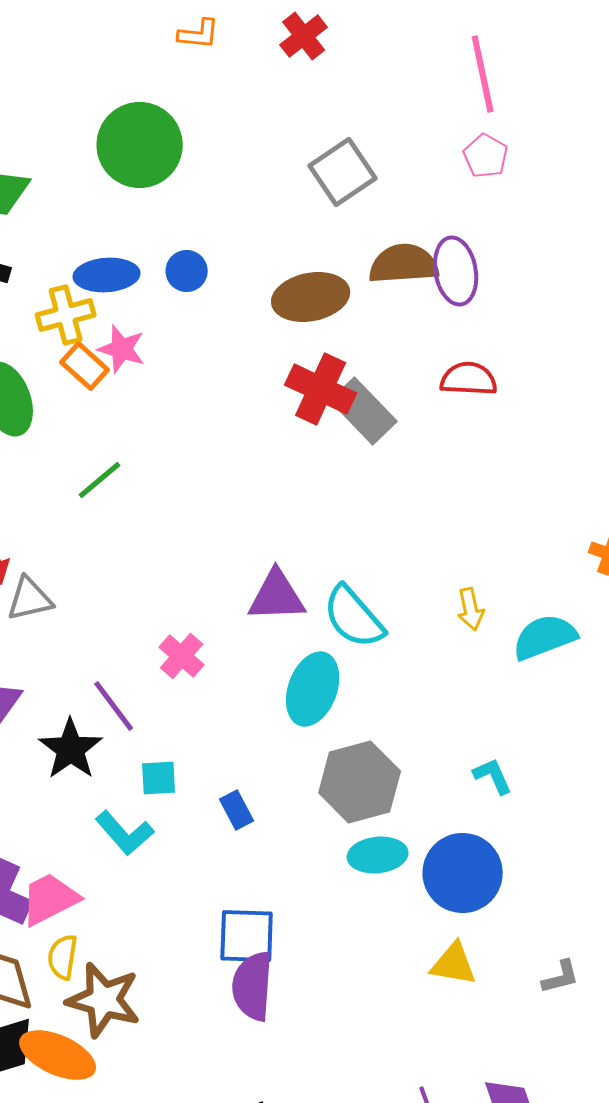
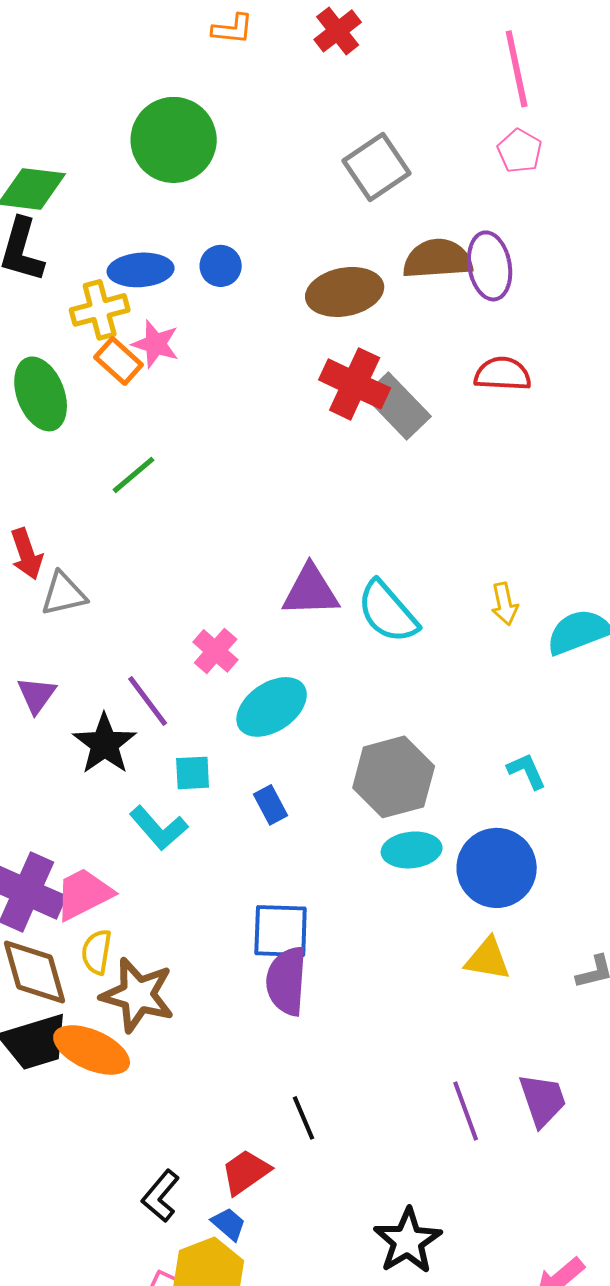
cyan ellipse: (313, 689) -> (272, 707), moved, turned 36

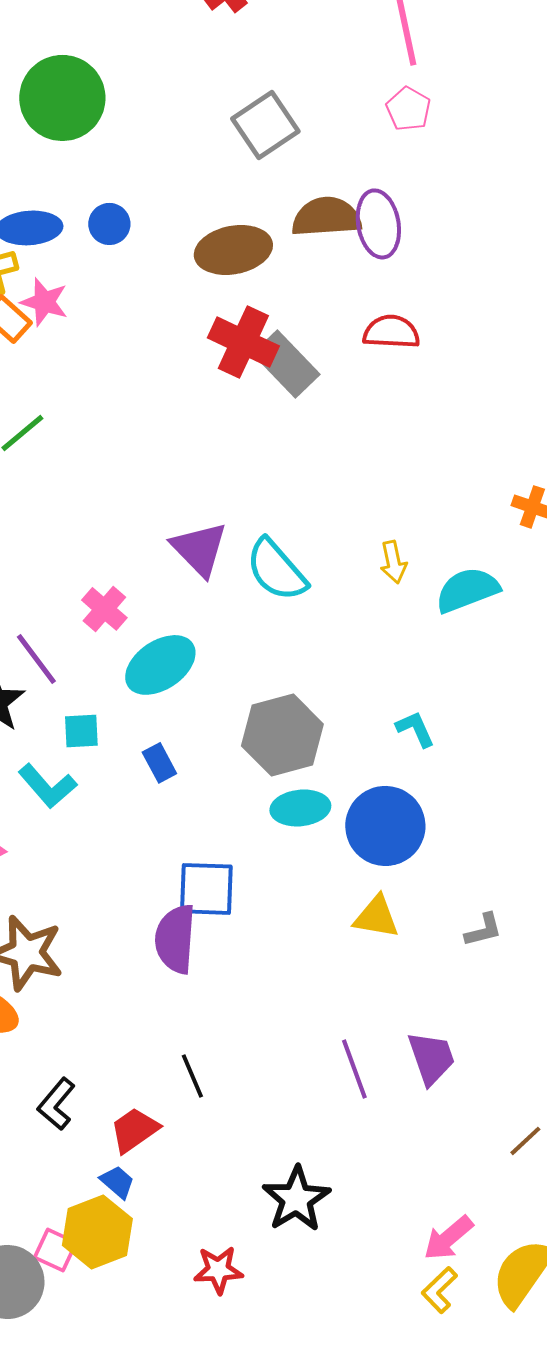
purple triangle: (311, 591) -> (199, 549), turned 48
blue square: (281, 931) -> (206, 889), moved
black L-shape: (161, 1196) -> (56, 1104), moved

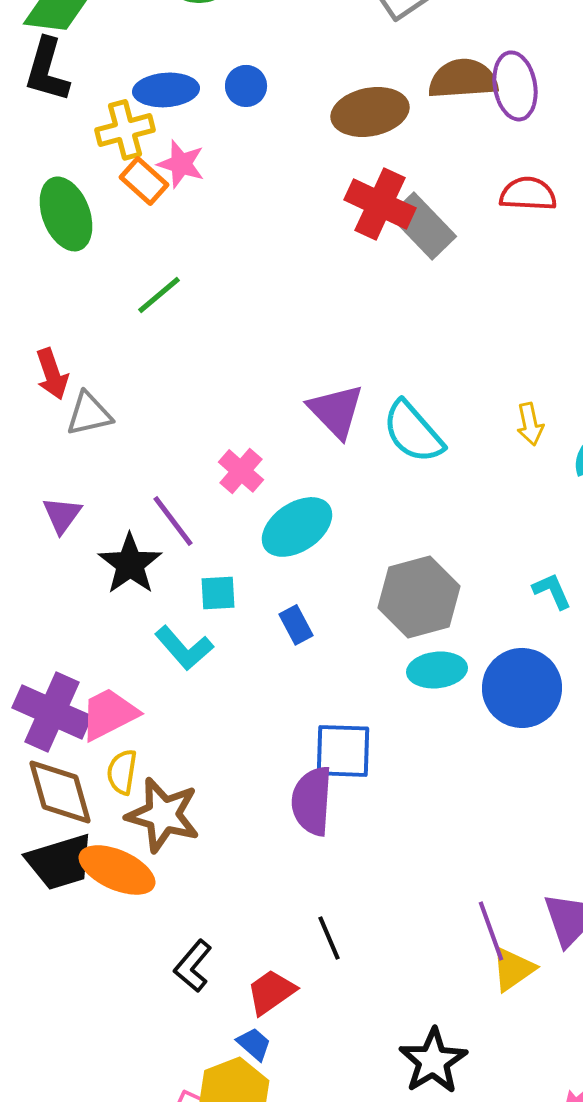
yellow triangle: (376, 917) -> (513, 969), moved, turned -45

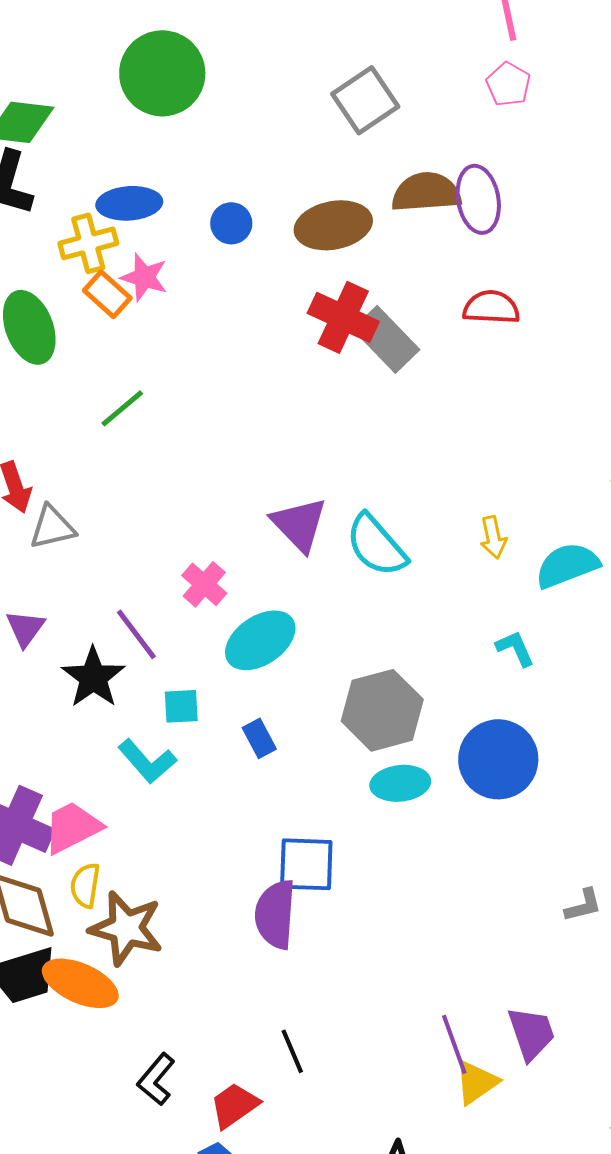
blue circle: (246, 86) -> (231, 223), moved
cyan L-shape: (552, 591) -> (515, 648), moved
blue circle: (522, 688) -> (498, 759), moved

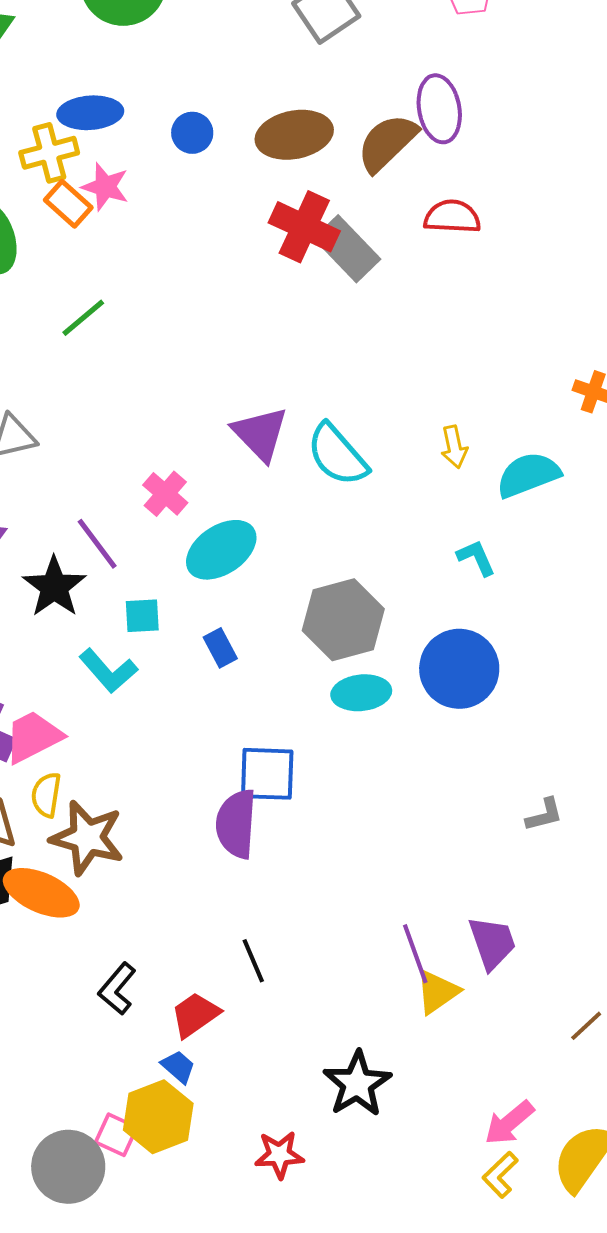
brown semicircle: (426, 192) -> (387, 143), moved, turned -40

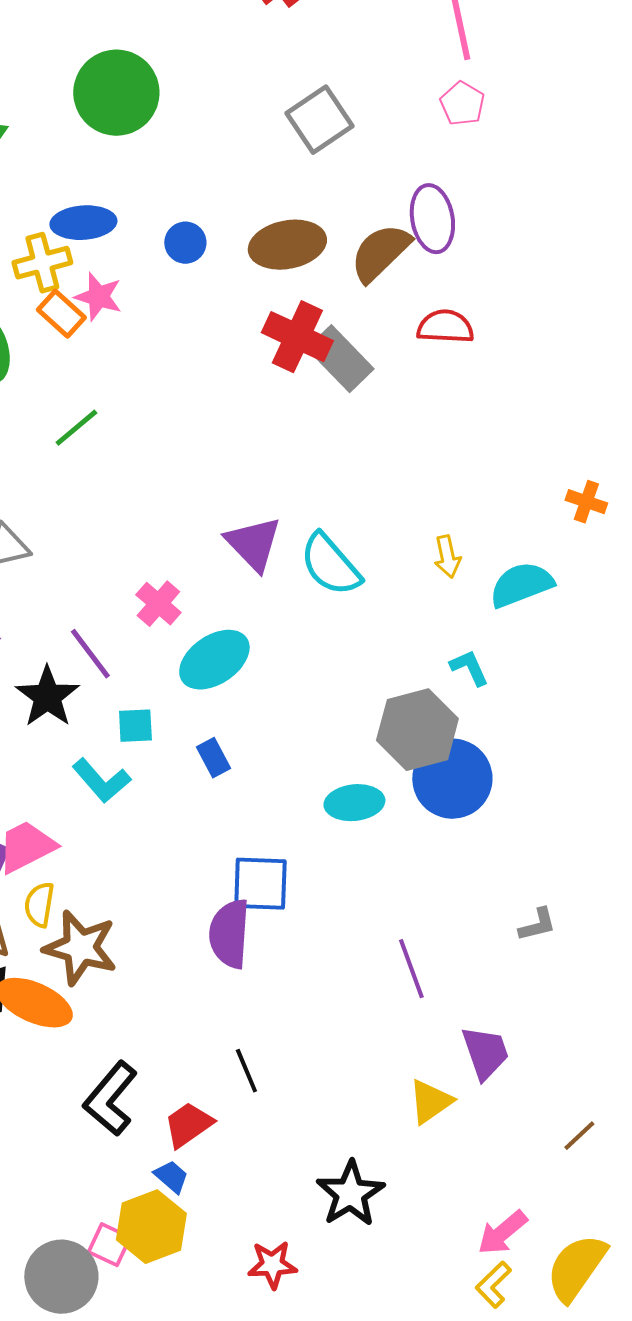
gray hexagon: (343, 620) -> (417, 730), moved
purple line: (415, 954) -> (411, 969), moved
black L-shape: (117, 989) -> (110, 1099), size x1.4

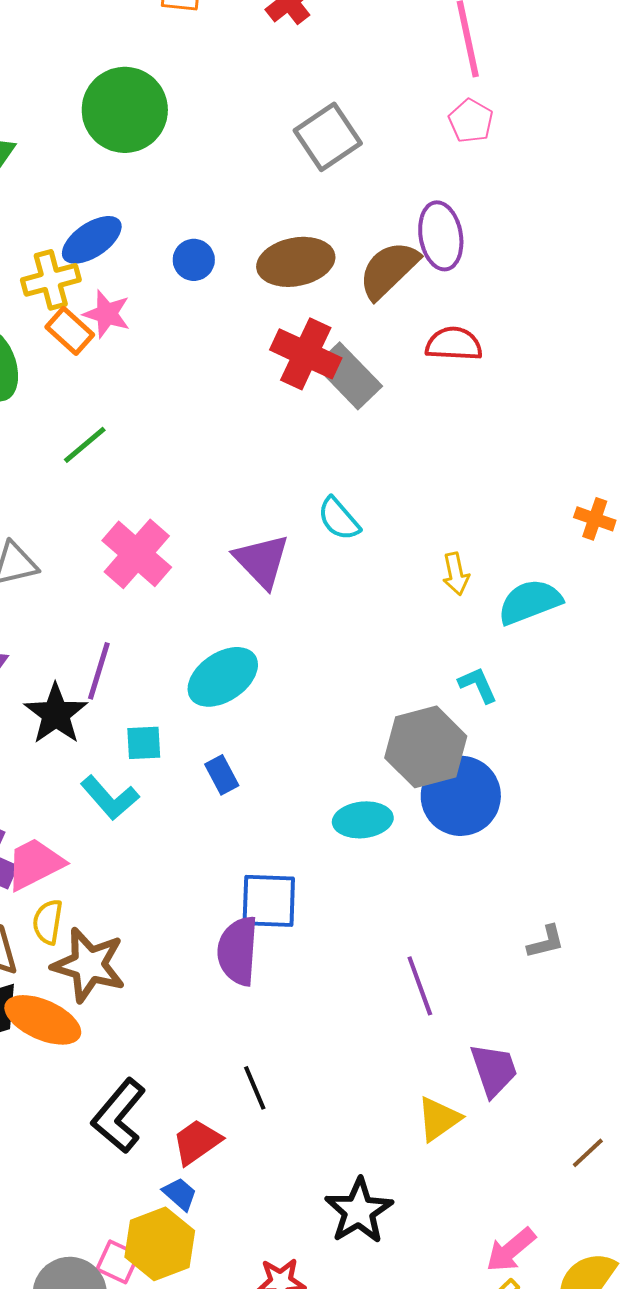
blue ellipse: (83, 223) -> (92, 240), turned -30
cyan semicircle: (330, 565) -> (339, 519), moved, size x0.7
pink cross: (158, 604) -> (137, 554), moved, size x1.5
purple line: (90, 654) -> (99, 671), turned 54

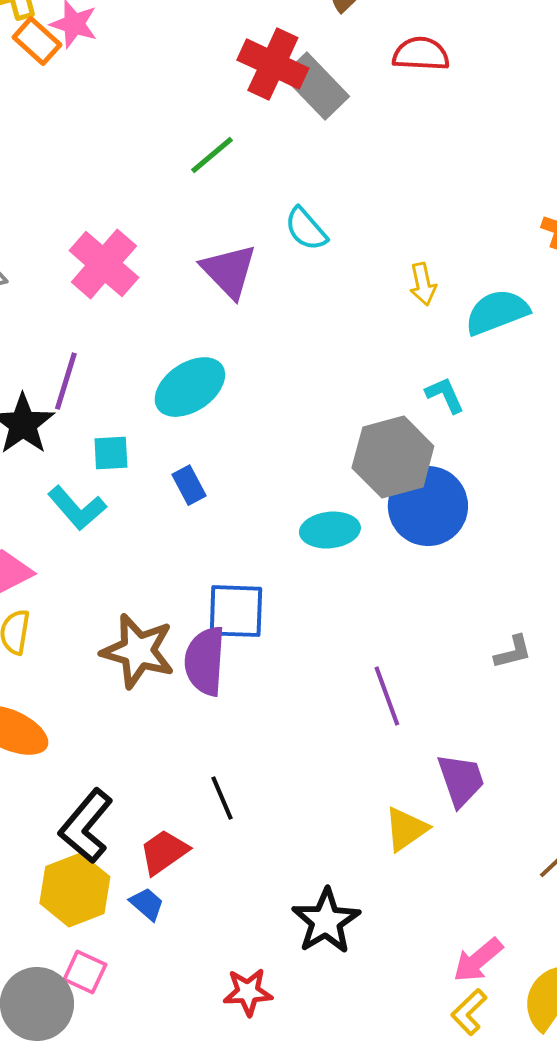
green line: (85, 445) -> (212, 155), moved
brown star: (89, 965) -> (138, 651), moved
yellow hexagon: (160, 1244) -> (75, 890), moved

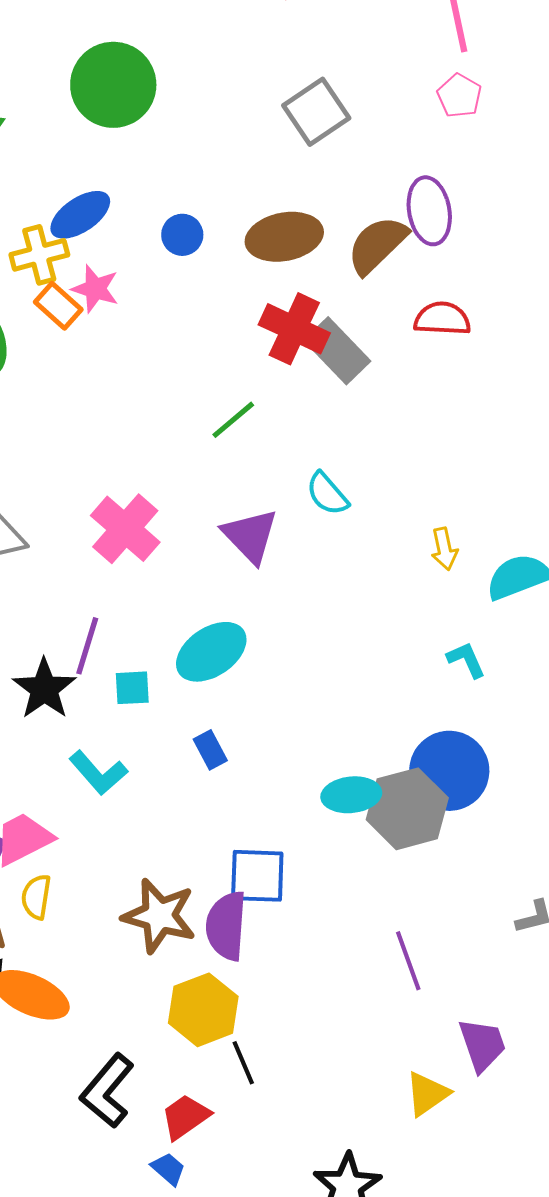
cyan square: (111, 453) -> (132, 688), moved
gray hexagon: (393, 457) -> (407, 809), moved
yellow hexagon: (75, 890) -> (203, 1010), moved

